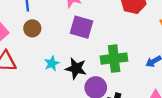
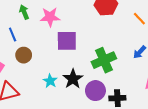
black star: (76, 68) -> (73, 79), turned -30

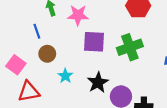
green cross: (104, 60) -> (130, 47), moved
cyan star: (50, 81) -> (65, 76), moved

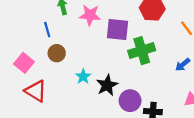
purple square: (94, 42) -> (117, 29), moved
cyan star: (65, 76) -> (83, 77), moved
red triangle: (29, 92) -> (36, 91), turned 40

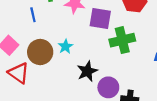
brown circle: (57, 53) -> (40, 52), moved, size x1.5
cyan star: (83, 77) -> (65, 46), moved

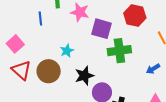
brown circle: (40, 52) -> (49, 71), moved

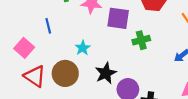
blue line: (40, 18) -> (48, 26), moved
green cross: (119, 51) -> (141, 40), size x0.7

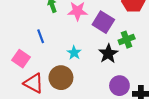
purple square: (118, 18) -> (103, 22), turned 30
black star: (106, 73) -> (108, 54), moved

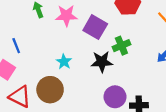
blue line: (41, 36) -> (16, 46), moved
black star: (108, 54) -> (102, 62), turned 30

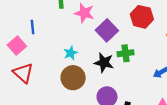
brown circle: (50, 90) -> (73, 78), moved

